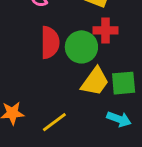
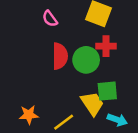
yellow trapezoid: (95, 82) -> (92, 104), moved, turned -70
green square: (124, 83) -> (107, 91), moved

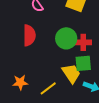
red cross: (106, 46) -> (83, 42), moved
red semicircle: (60, 56) -> (29, 35), moved

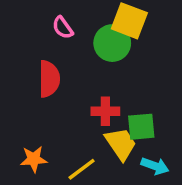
green circle: (66, 38) -> (112, 43), moved
red cross: (83, 42) -> (105, 111), moved

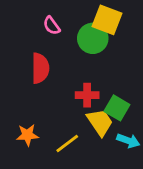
green square: (141, 127) -> (117, 108), turned 35

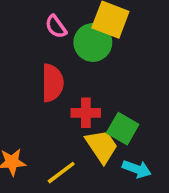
pink semicircle: (52, 26) -> (56, 27), moved
red semicircle: (40, 68) -> (52, 83), moved

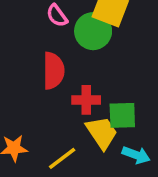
green square: (123, 129) -> (122, 115), turned -32

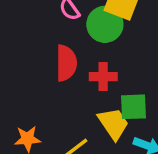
red cross: (86, 100) -> (103, 77), moved

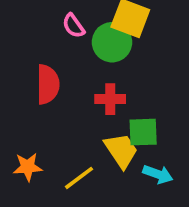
red semicircle: (66, 63) -> (48, 84), moved

